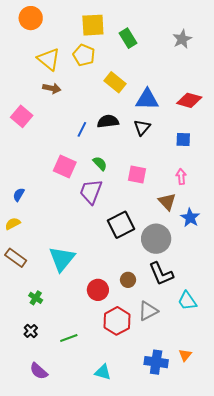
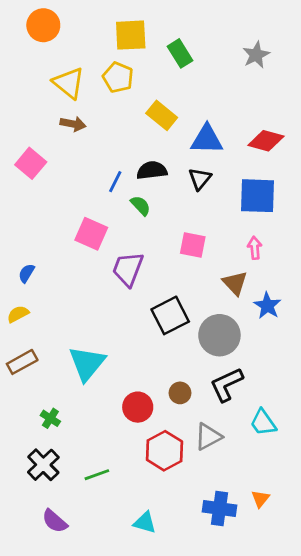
blue square: (183, 139) -> (257, 196), size x1.8
green semicircle: (100, 163) -> (141, 206), moved
brown rectangle: (16, 258) -> (22, 362), turned -65
black L-shape: (161, 274) -> (226, 384), turned 88
black cross: (31, 331) -> (43, 465), size x1.6

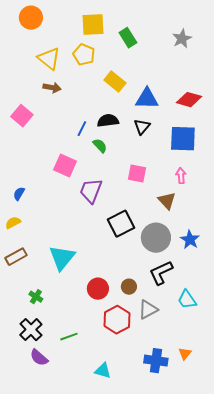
blue star: (267, 306) -> (190, 240), moved
brown circle: (180, 393) -> (129, 287), moved
purple semicircle: (55, 521) -> (39, 358), moved

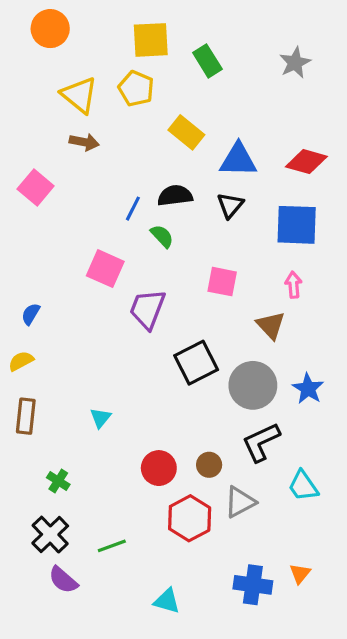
brown rectangle: (16, 257) -> (26, 416), turned -55
cyan triangle: (62, 258) -> (100, 418), size x0.5

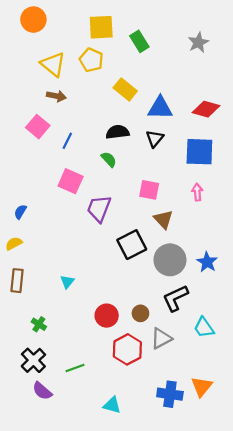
pink square: (36, 187) -> (38, 127), moved
blue line: (133, 209) -> (67, 141), moved
brown triangle: (271, 325) -> (163, 219), moved
orange triangle: (300, 573) -> (202, 387), size x1.5

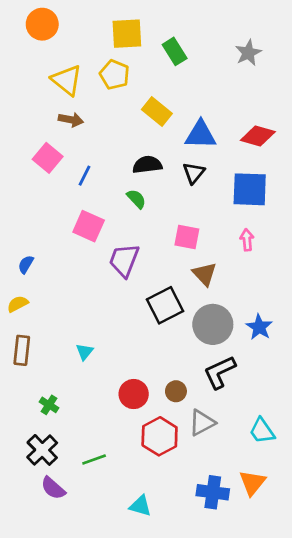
cyan trapezoid: (204, 328) -> (262, 431), moved

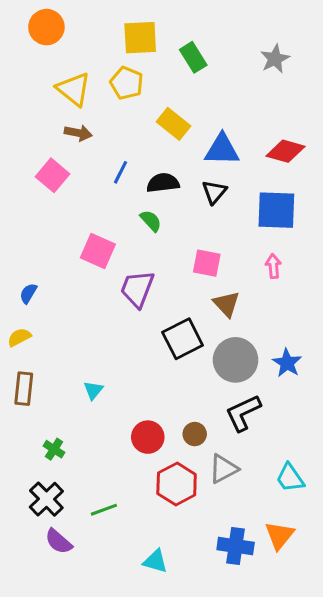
blue line: (85, 176) -> (121, 172), moved

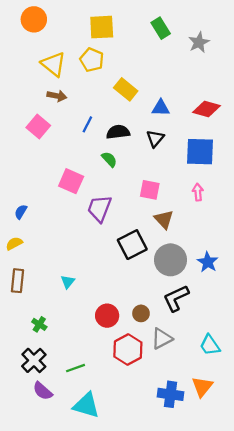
green rectangle: (193, 57) -> (161, 28), moved
blue triangle: (222, 150) -> (161, 108), size x0.7
cyan triangle: (155, 561) -> (86, 405), moved, size x1.5

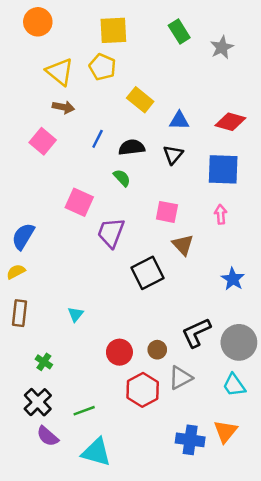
blue semicircle: (21, 212) -> (23, 236), size x1.6
gray circle: (171, 260) -> (239, 342), moved
blue star: (208, 262) -> (233, 279), moved

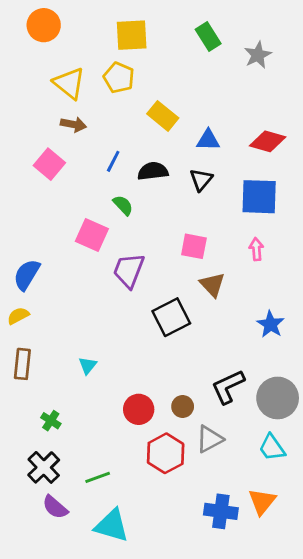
green semicircle: (122, 178) -> (123, 205), moved

